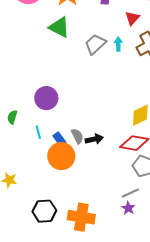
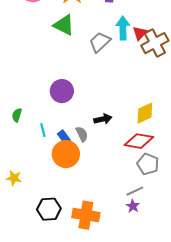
red triangle: (132, 18) -> (140, 33), moved
cyan arrow: (118, 44) -> (123, 28), moved, size x1.6
purple circle: (46, 98) -> (62, 91), moved
black arrow: (94, 139) -> (103, 119), moved

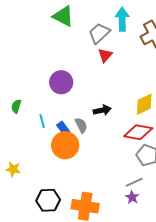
red triangle: (140, 33) -> (105, 55), moved

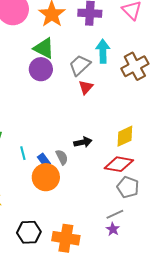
purple circle: (61, 82) -> (41, 69), moved

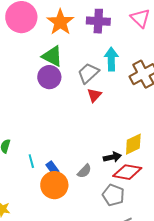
black arrow: (83, 142) -> (112, 157), moved
gray semicircle: (62, 157) -> (84, 171), moved, turned 70
gray pentagon: (128, 187) -> (113, 195), moved

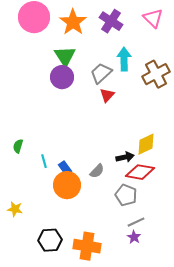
purple cross: (98, 21) -> (111, 21), turned 30
green triangle: (52, 56) -> (65, 56), turned 30

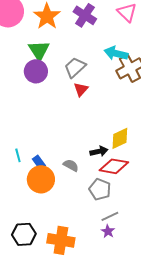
cyan arrow: (124, 59) -> (116, 53), moved, turned -75
gray semicircle: (97, 171) -> (71, 165), turned -105

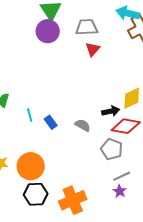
gray trapezoid: (75, 67) -> (87, 27), turned 40
orange circle: (41, 179) -> (31, 166), moved
orange cross: (61, 240) -> (73, 200), turned -32

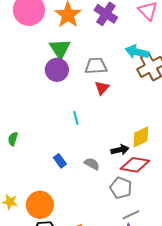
cyan line: (30, 115) -> (76, 118), moved

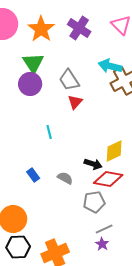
gray trapezoid: (96, 66) -> (69, 80), turned -120
black arrow: (120, 150) -> (93, 164), turned 30
gray pentagon: (121, 188) -> (94, 202), turned -30

